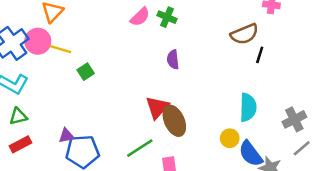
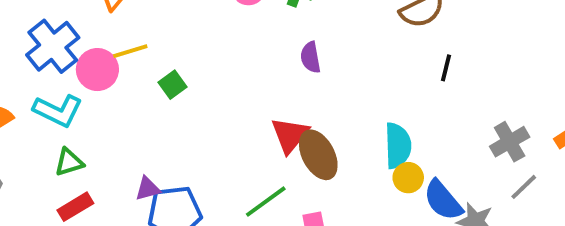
pink circle: (38, 41) -> (97, 70), moved
yellow line: (61, 49) -> (130, 51), turned -30
black line: (260, 55) -> (446, 68), moved
cyan semicircle: (248, 107) -> (398, 146), moved

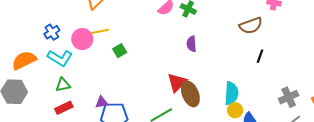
blue cross: (53, 46) -> (52, 32), moved, size x0.6

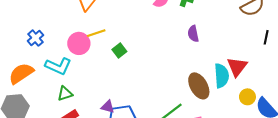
blue cross: (52, 32) -> (35, 38), moved
red triangle: (177, 82) -> (237, 67), moved
cyan semicircle: (231, 93) -> (222, 76), moved
purple triangle: (102, 102) -> (108, 107), turned 32

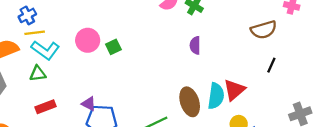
yellow line: (96, 33) -> (35, 33), moved
pink circle: (79, 43) -> (88, 40), moved
green triangle: (65, 94) -> (38, 74), moved

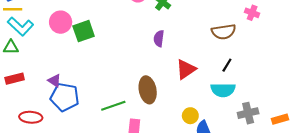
green square: (113, 47) -> (84, 31), size x1.5
red triangle: (234, 90) -> (186, 69), moved
cyan semicircle: (216, 96) -> (223, 90), moved, turned 75

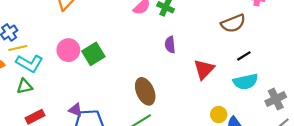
black line: (227, 65) -> (244, 56), turned 40
brown ellipse: (148, 90) -> (145, 91), moved

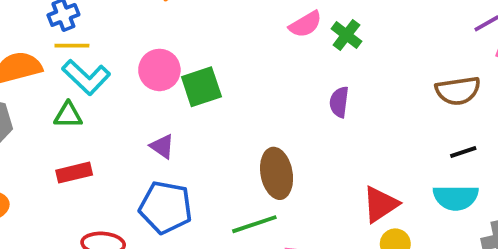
red triangle: (204, 69) -> (380, 204), moved
purple triangle: (75, 110) -> (162, 146), moved

